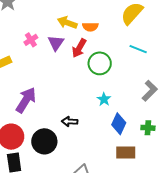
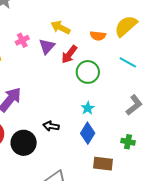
orange semicircle: (90, 27) -> (98, 36), moved
blue diamond: (119, 124) -> (88, 133), moved

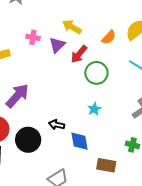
orange semicircle: (98, 36) -> (109, 37), turned -56
pink cross: (22, 40) -> (33, 37), turned 32
blue diamond: (88, 133) -> (79, 141), moved, turned -45

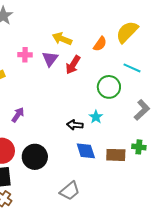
green circle: (96, 73) -> (109, 87), moved
purple arrow: (17, 96) -> (18, 115), size x0.6
black arrow: (57, 125) -> (75, 125), moved
brown rectangle: (106, 165) -> (116, 155), moved

